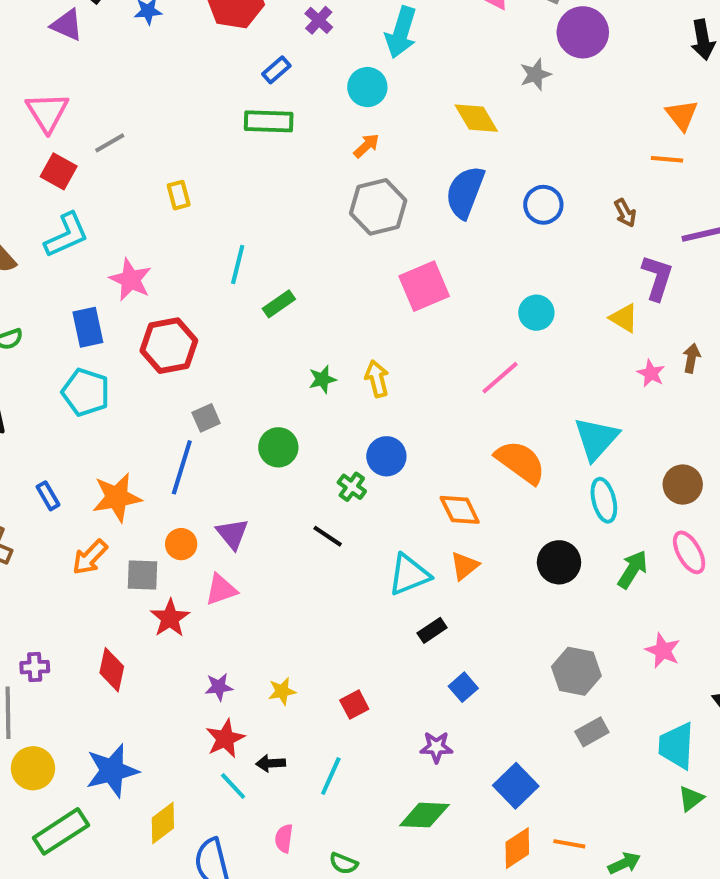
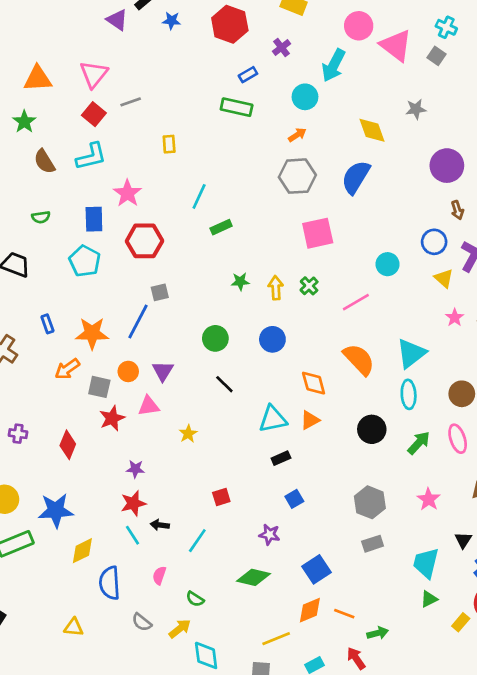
purple circle: (583, 32) -> (447, 166), moved
blue circle: (543, 205) -> (434, 242), moved
green circle: (278, 447) -> (215, 338), moved
green cross: (352, 487) -> (309, 286), moved
yellow star: (282, 691) -> (188, 434), moved, turned -30

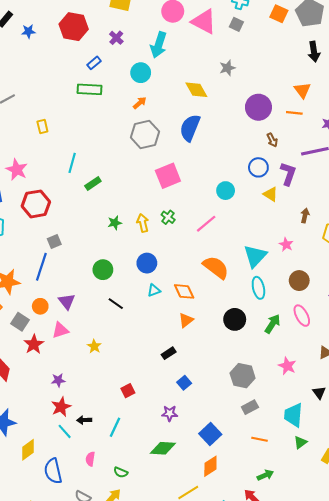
pink star: (455, 318) -> (286, 245), moved
gray square: (99, 387) -> (20, 322), turned 30
cyan triangle: (273, 419) -> (154, 290), moved, size x0.6
orange line: (344, 614) -> (260, 439), moved

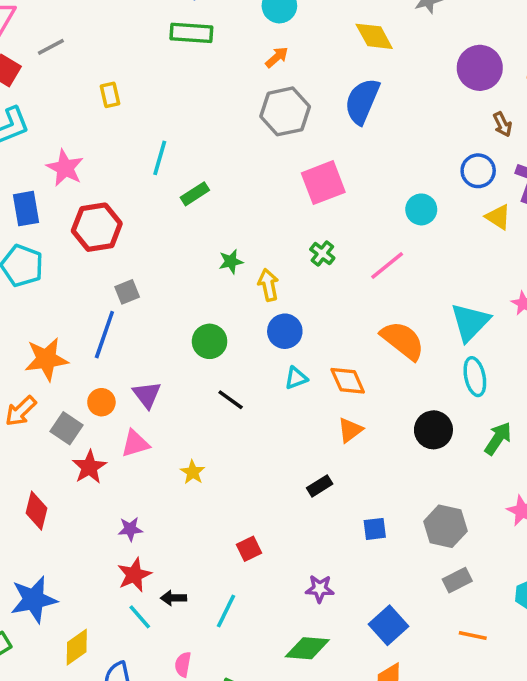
yellow arrow: (143, 223) -> (268, 285), moved
blue square: (184, 383) -> (375, 529), moved, turned 32

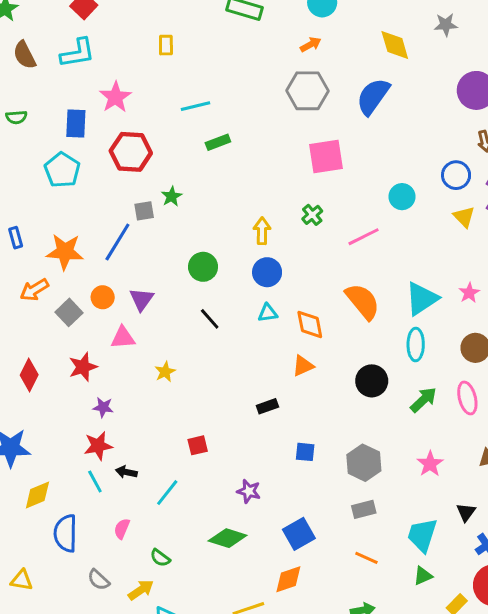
cyan line: (160, 158) -> (196, 106), turned 48
green star: (231, 262) -> (172, 196), moved, turned -30
red star: (89, 467) -> (83, 367), moved

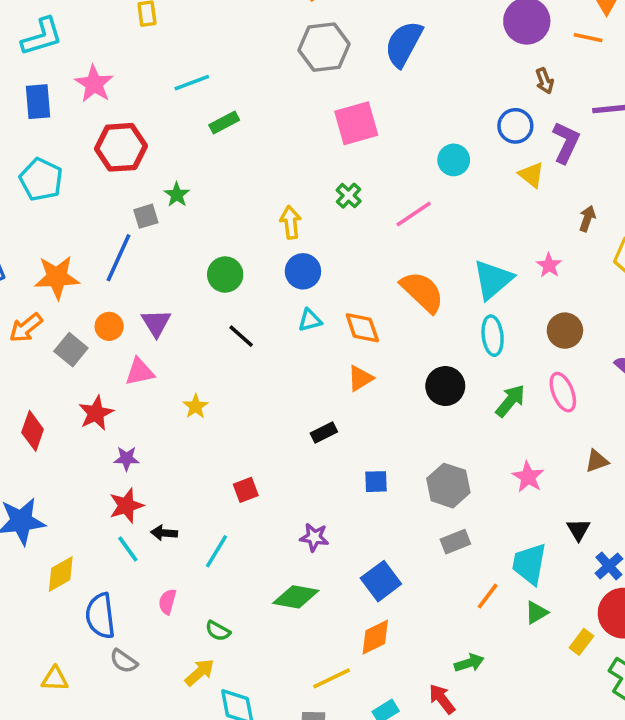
blue rectangle: (76, 124) -> (38, 102), moved
orange line: (366, 558) -> (488, 596), moved, turned -70
gray semicircle: (99, 580) -> (124, 661), moved

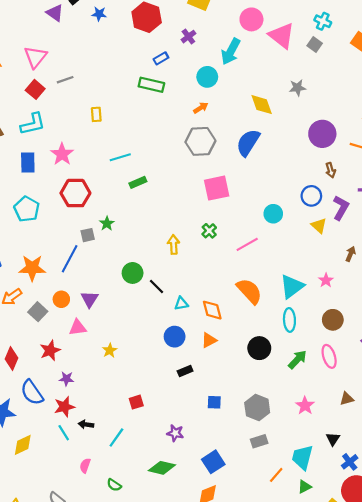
blue circle: (303, 271) -> (175, 337), moved
black line: (241, 336) -> (156, 287), moved
blue semicircle: (100, 616) -> (32, 392), moved, turned -32

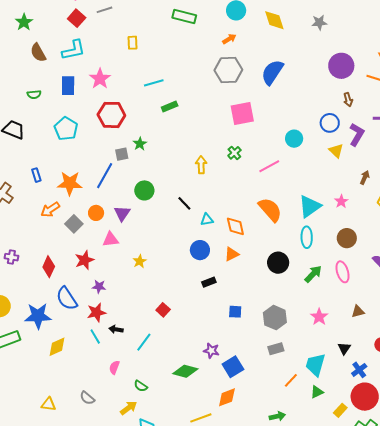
yellow diamond: (262, 105) -> (274, 20), moved
green circle: (133, 273) -> (144, 190), moved
red square: (136, 402) -> (163, 310), turned -32
purple star: (175, 433) -> (211, 351), moved

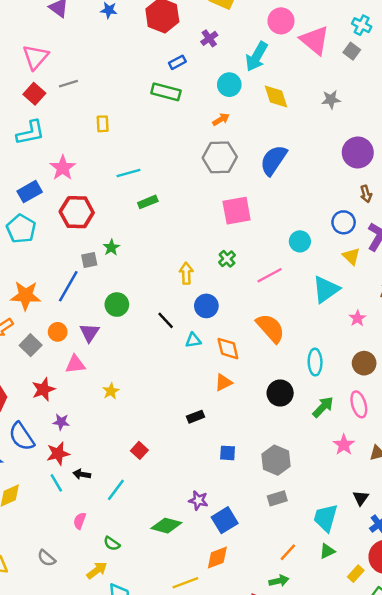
blue rectangle: (68, 86) -> (30, 192), moved, turned 60
cyan triangle: (310, 206) -> (326, 289), moved
blue circle: (200, 250) -> (206, 306), moved
pink star: (319, 317) -> (344, 445), moved
orange line: (291, 380) -> (288, 552), moved

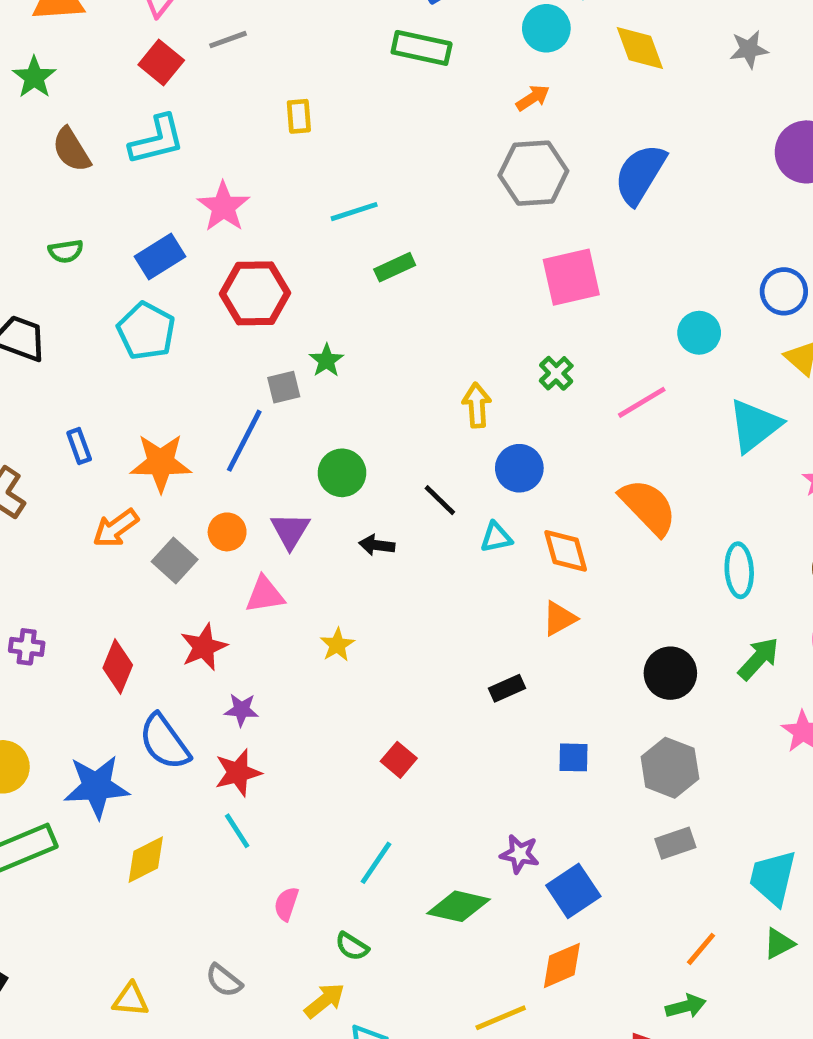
black circle: (280, 393) -> (670, 673), moved
black arrow: (82, 474) -> (377, 545), moved
cyan line: (116, 490) -> (376, 863), moved

